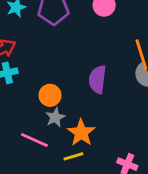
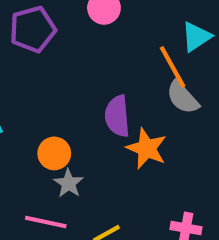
orange star: (81, 133) -> (147, 148), moved

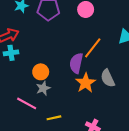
orange line: (173, 67) -> (93, 48), moved, turned 50
gray semicircle: (183, 98) -> (108, 78), moved

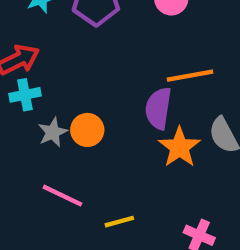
orange line: (93, 48) -> (190, 76), turned 45
gray star: (43, 88) -> (53, 132), moved

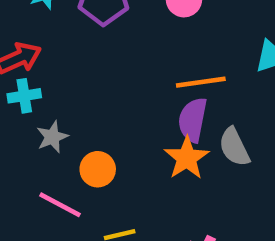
purple semicircle: (158, 108) -> (193, 120), moved
orange circle: (87, 130) -> (98, 169), moved

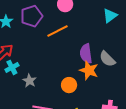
orange line: (201, 82) -> (58, 31), moved
orange circle: (98, 169) -> (69, 85), moved

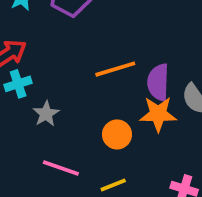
orange line: (58, 31) -> (115, 69), moved
orange star: (89, 70) -> (158, 114), turned -30

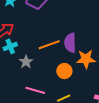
orange line: (115, 69) -> (49, 45), moved
purple semicircle: (158, 82) -> (70, 43), moved

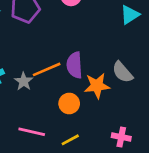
gray star: (26, 62) -> (24, 81), moved

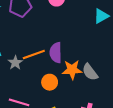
gray semicircle: (122, 72) -> (90, 72), moved

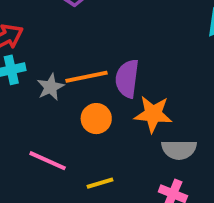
gray semicircle: (90, 72) -> (179, 150), moved, turned -60
orange circle: (50, 82) -> (96, 119), moved

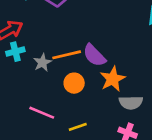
purple semicircle: (127, 79) -> (94, 55), turned -50
orange star: (153, 114) -> (113, 79), turned -30

